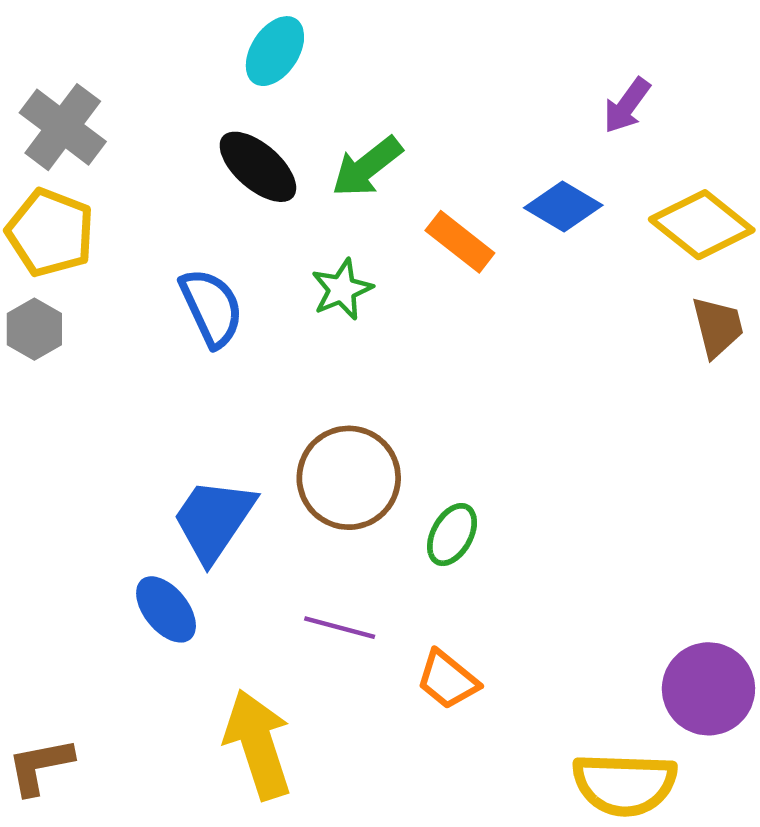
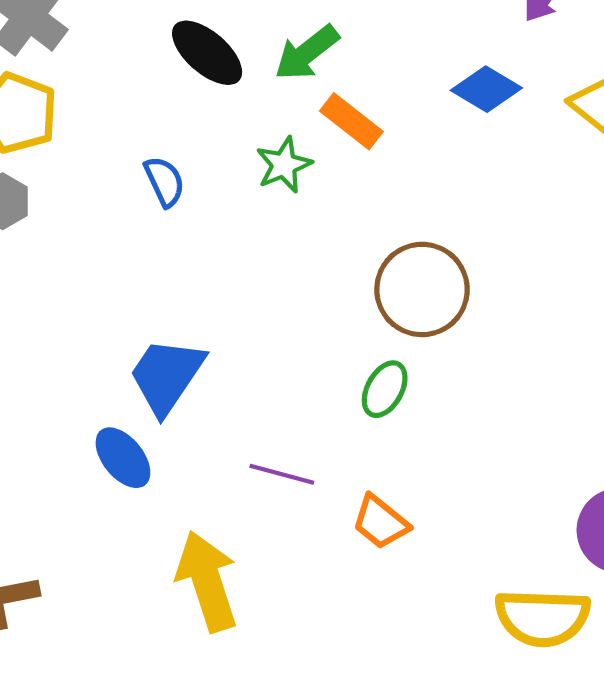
orange rectangle: (460, 242) -> (351, 121), moved
blue semicircle: (211, 308) -> (165, 182), size x0.7
brown circle: (349, 478) -> (422, 289), moved

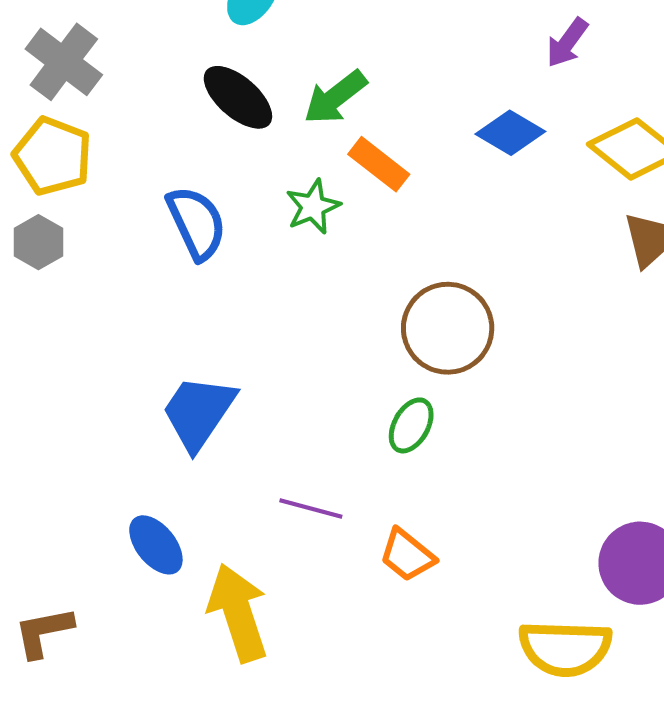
blue semicircle: (165, 182) -> (196, 223), size x1.5
blue ellipse: (123, 458) -> (156, 545), moved

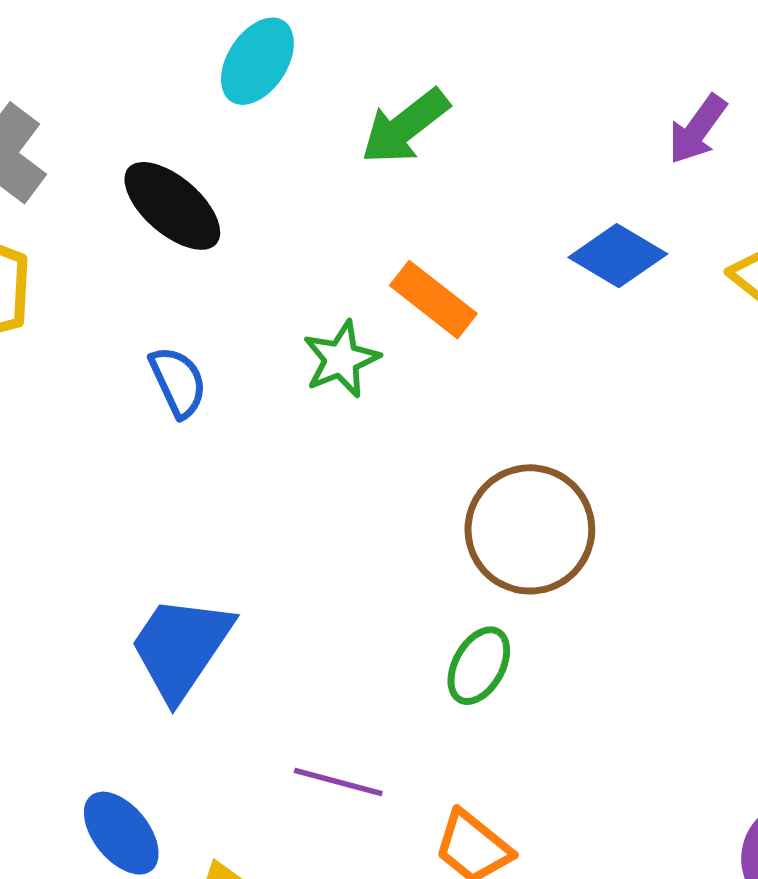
black ellipse: (238, 97) -> (172, 206), moved
green arrow: (335, 97) -> (405, 126), moved
blue semicircle: (196, 223) -> (178, 382), size x0.7

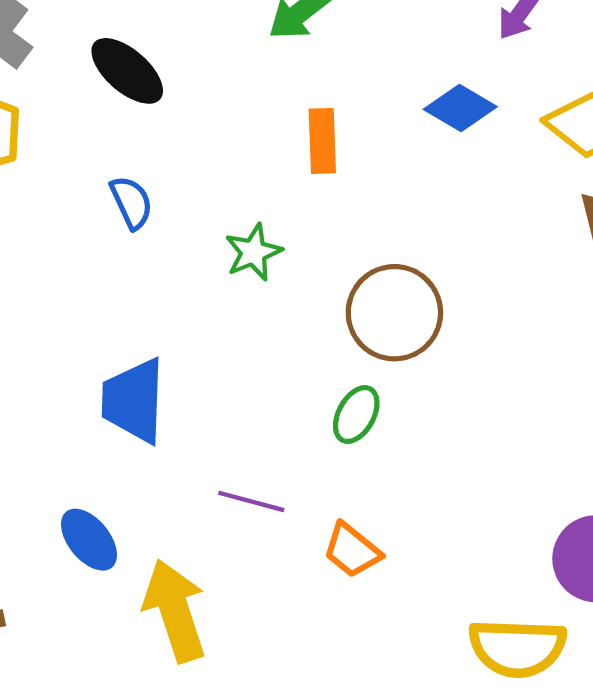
orange rectangle: (433, 300) -> (322, 141), turned 50
green star: (341, 359) -> (253, 252), moved
blue trapezoid: (181, 647) -> (134, 401), turned -32

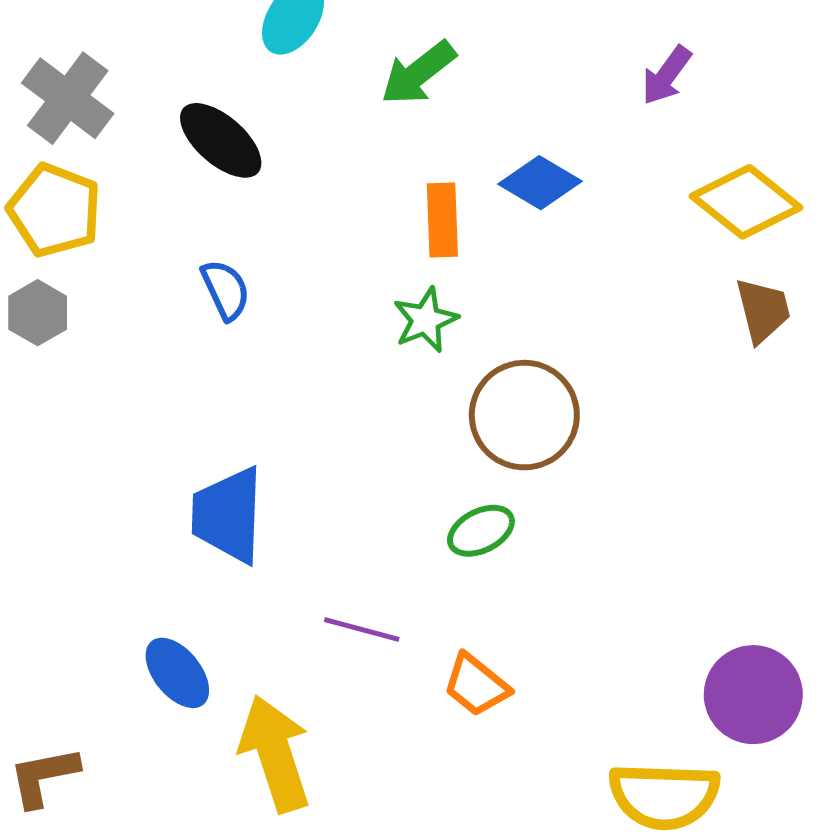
blue diamond: (460, 108) -> (540, 183), moved
green star: (253, 252) -> (426, 320), moved
green ellipse: (356, 414) -> (481, 531), turned 34

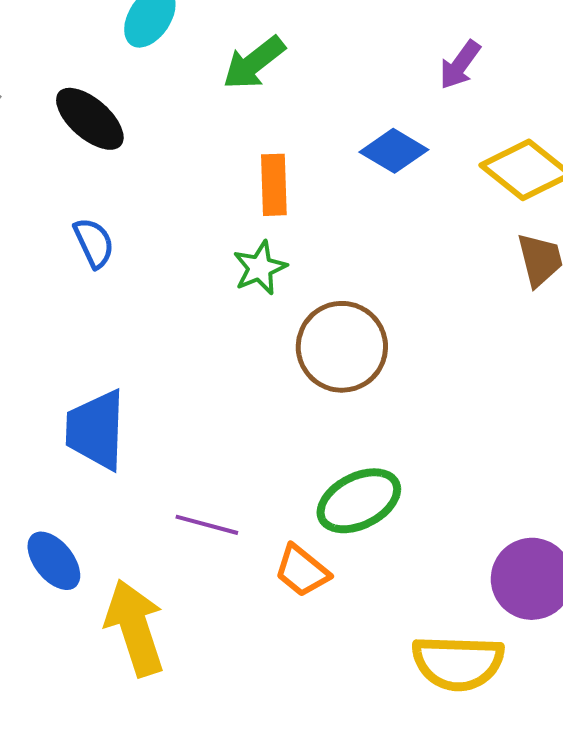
blue diamond: (540, 183) -> (394, 151), moved
green ellipse: (481, 531) -> (359, 501), moved, size x1.5

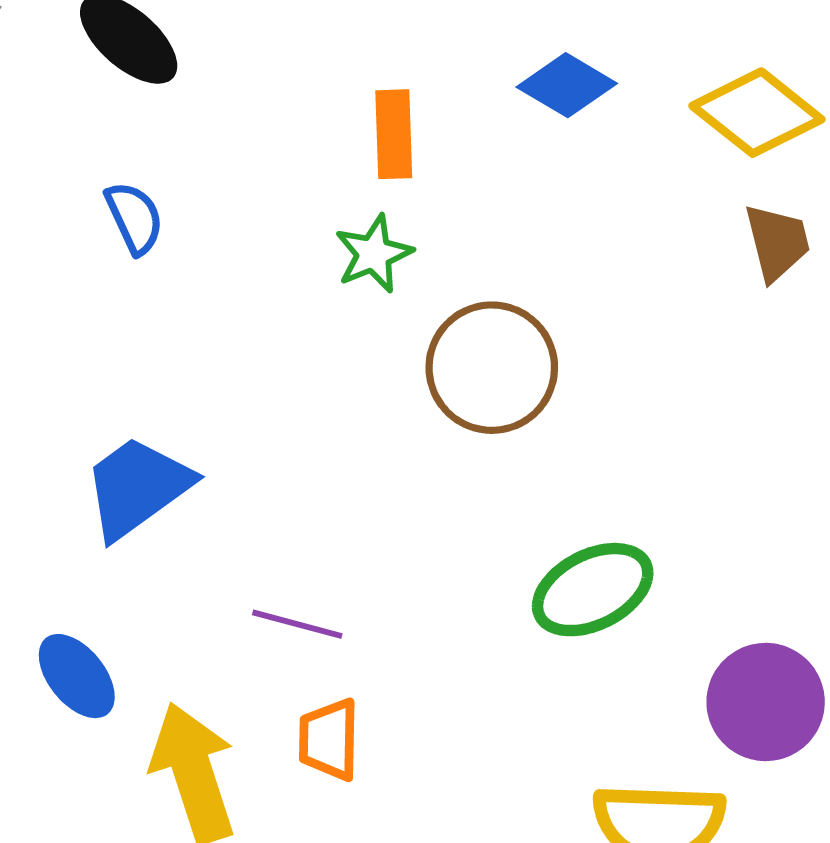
blue trapezoid: (96, 430) -> (137, 487), turned 52
green ellipse: (359, 501) -> (593, 590), moved
orange trapezoid: (302, 571) -> (329, 739), moved, turned 52

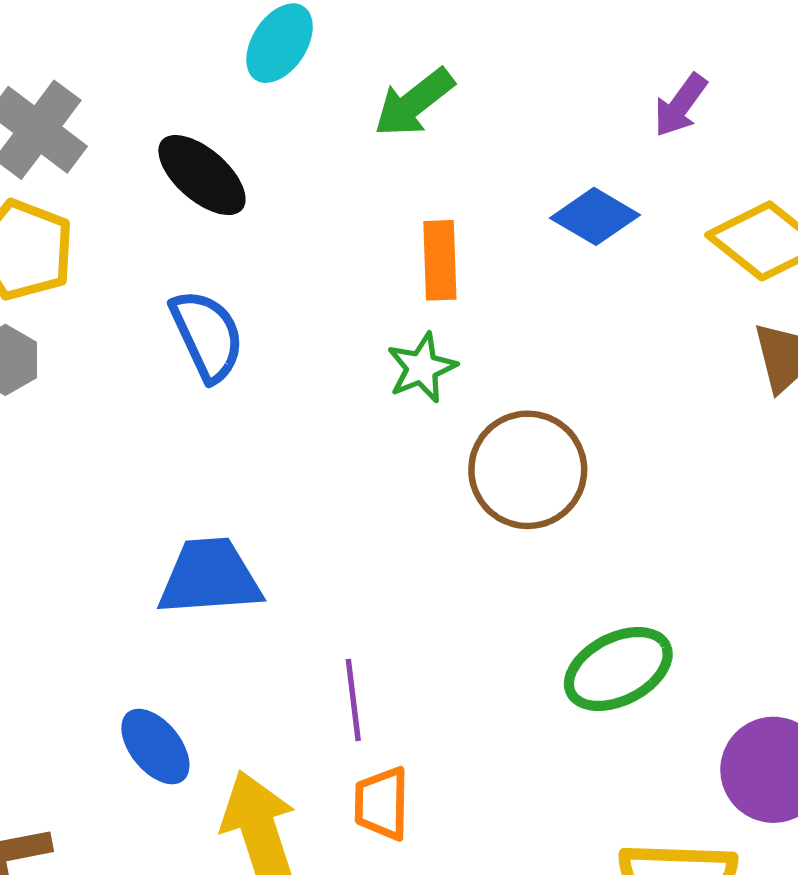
blue semicircle: (134, 218) -> (207, 335), size x1.4
blue trapezoid: (137, 487) -> (210, 577), turned 32
purple line: (297, 624) -> (353, 700), turned 68

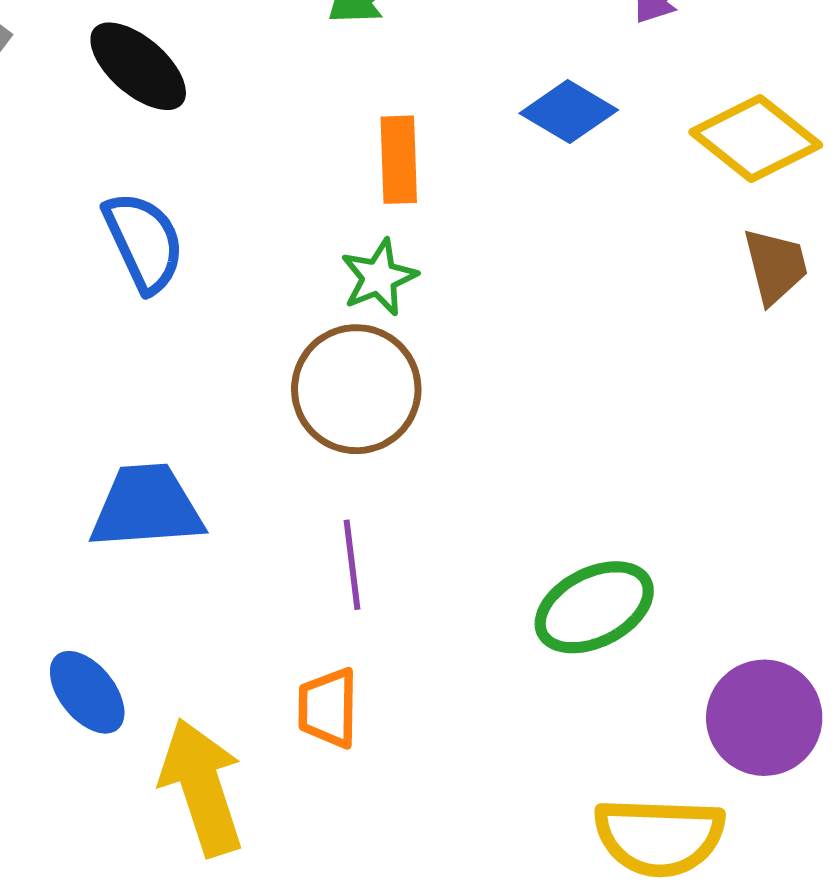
brown circle: (528, 470) -> (356, 389), moved
purple line: (353, 700) -> (352, 565), moved
orange trapezoid: (382, 803) -> (328, 708), moved

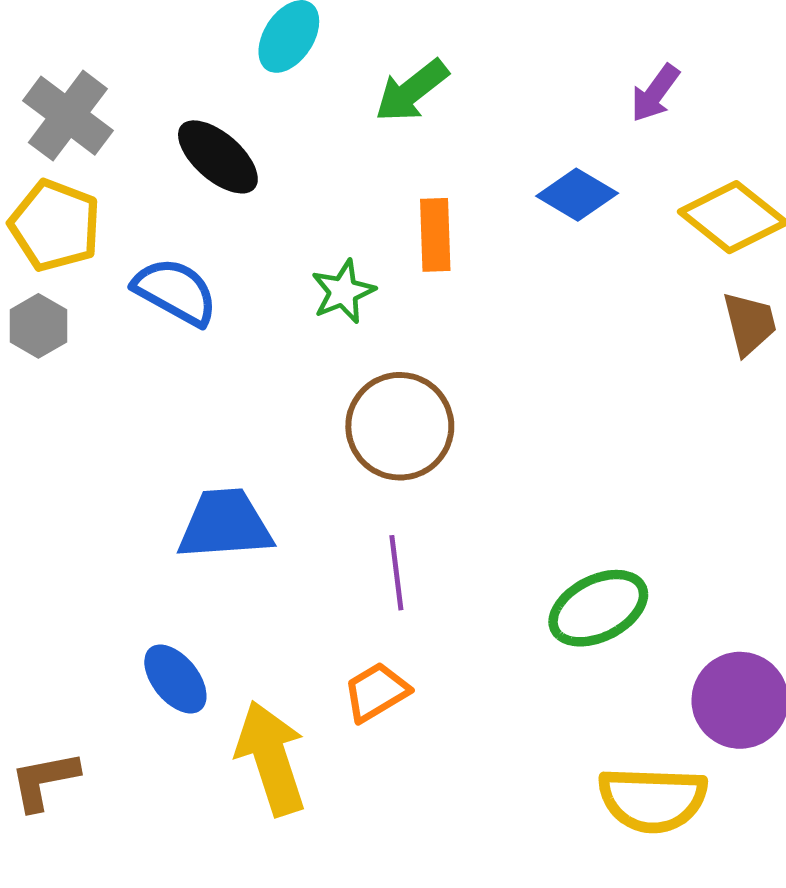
blue semicircle: (144, 242) -> (175, 292), moved, turned -36
green star: (379, 277) -> (343, 292), moved
orange trapezoid: (328, 708) -> (376, 692), turned 58

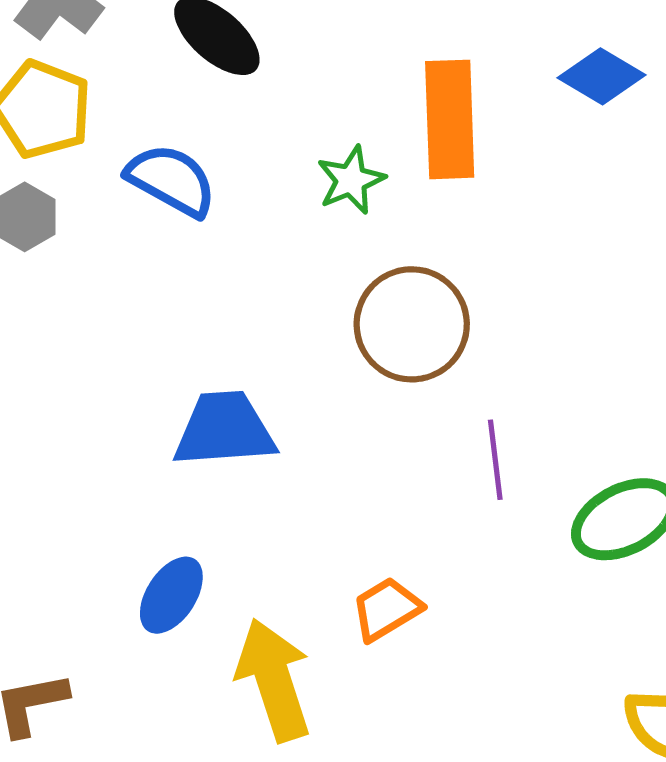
orange rectangle: (435, 235) -> (450, 119), size x1.5
purple line: (396, 573) -> (495, 460), moved
blue ellipse: (175, 679) -> (171, 595), turned 72

